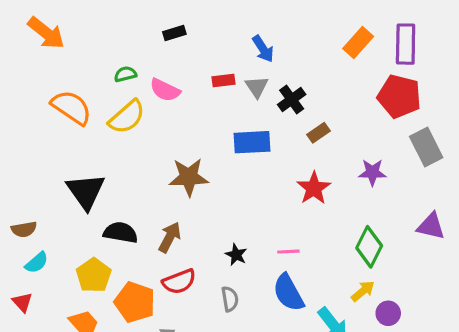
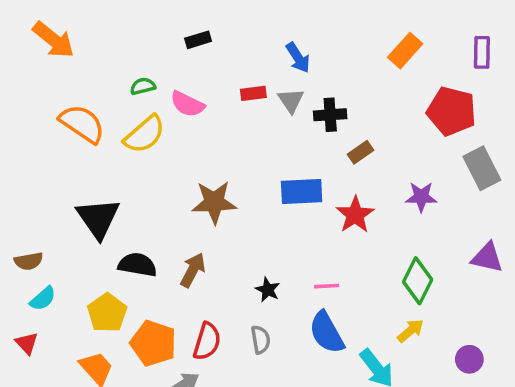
purple rectangle: (406, 44) -> (482, 52), moved, size x0.7
black cross: (292, 99) -> (330, 115), turned 32
blue rectangle: (252, 142) -> (302, 192), moved
red semicircle: (179, 282) -> (207, 341), moved, turned -52
purple circle: (388, 313) -> (469, 359), moved

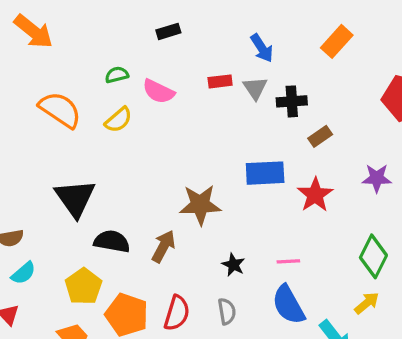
orange rectangle: (405, 51) -> (337, 41), moved
yellow semicircle: (145, 134) -> (118, 120), size x0.7
brown star: (214, 202) -> (200, 205), moved

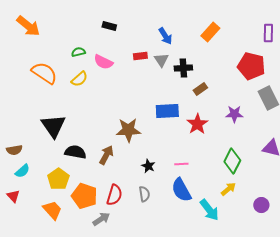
black rectangle: (168, 31) -> (109, 26), turned 32

